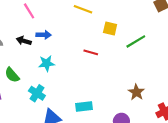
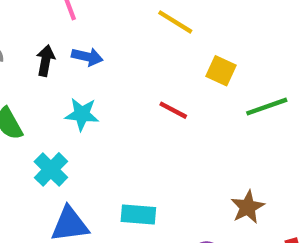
black arrow: (24, 41) -> (46, 61), turned 72

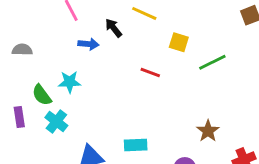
black arrow: (46, 61) -> (113, 28), moved, turned -42
cyan star: (82, 114) -> (70, 82), moved
cyan cross: (51, 169) -> (56, 121), moved

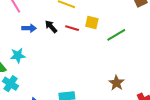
black arrow: (113, 28) -> (51, 27), moved
red line: (150, 73) -> (72, 28), moved

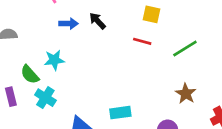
red line: (72, 28) -> (142, 41), moved
green line: (116, 35) -> (185, 49), moved

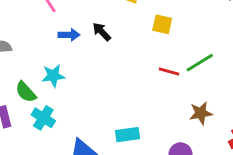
red line: (142, 41) -> (169, 72), moved
brown star: (186, 94) -> (201, 113), turned 30

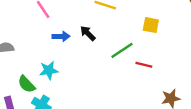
yellow square: (162, 24) -> (151, 25), moved
green line: (200, 63) -> (122, 50), moved

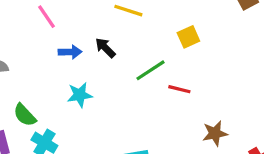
yellow square: (151, 25) -> (188, 37), turned -35
cyan star: (49, 70) -> (80, 95), moved

